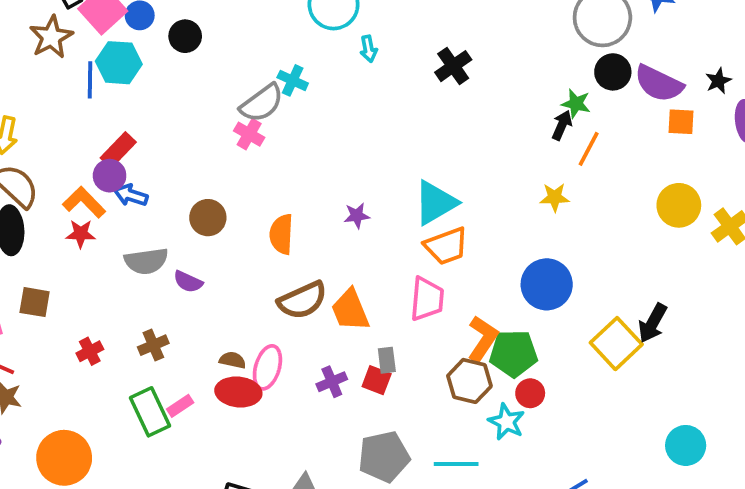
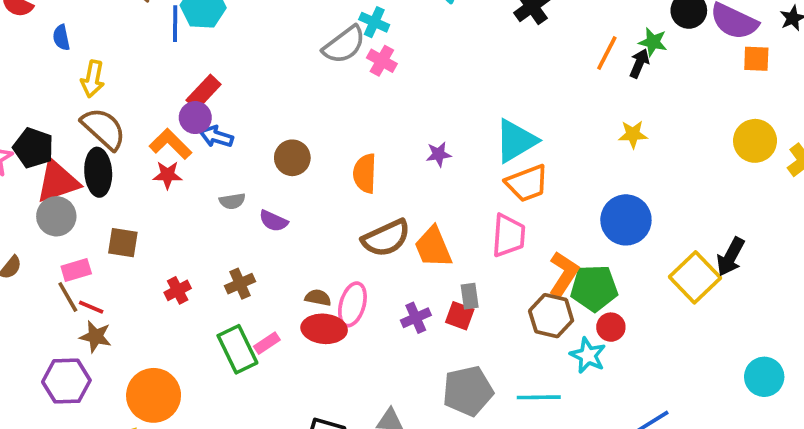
pink cross: (249, 134) -> (382, 61), moved
orange line: (589, 149) -> (607, 53), moved
gray semicircle: (146, 261) -> (232, 201), size x0.6

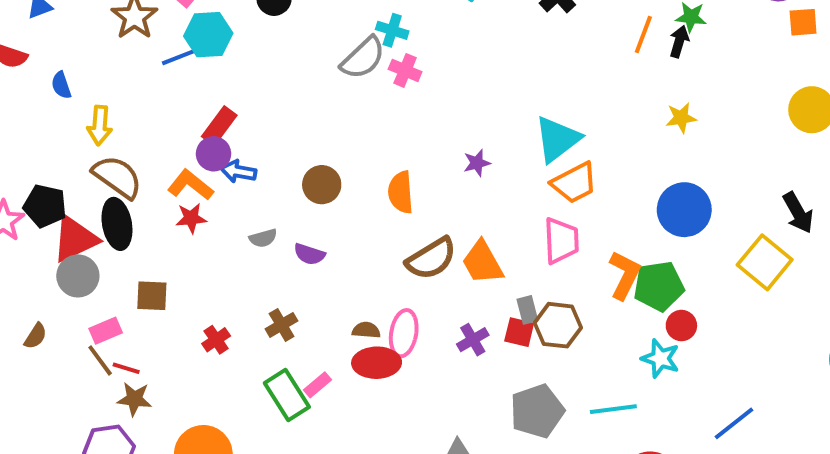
blue line: (175, 24) -> (181, 56), turned 75
black arrow: (730, 257) -> (798, 213), moved, turned -51
brown hexagon: (551, 316) -> (558, 325), moved

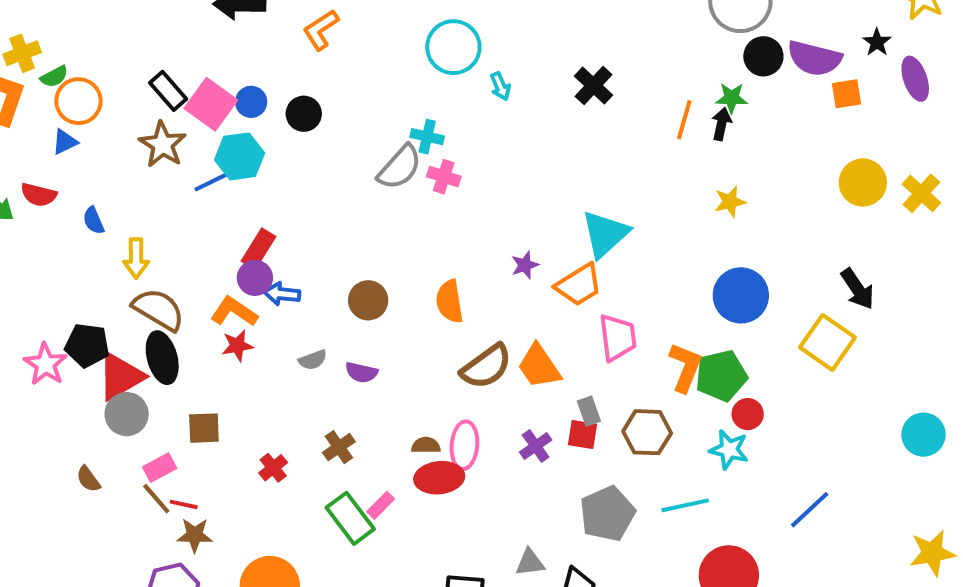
orange trapezoid: (574, 183) -> (579, 285), moved
brown hexagon: (558, 325) -> (647, 432), moved
brown semicircle: (35, 336) -> (88, 479), turned 116

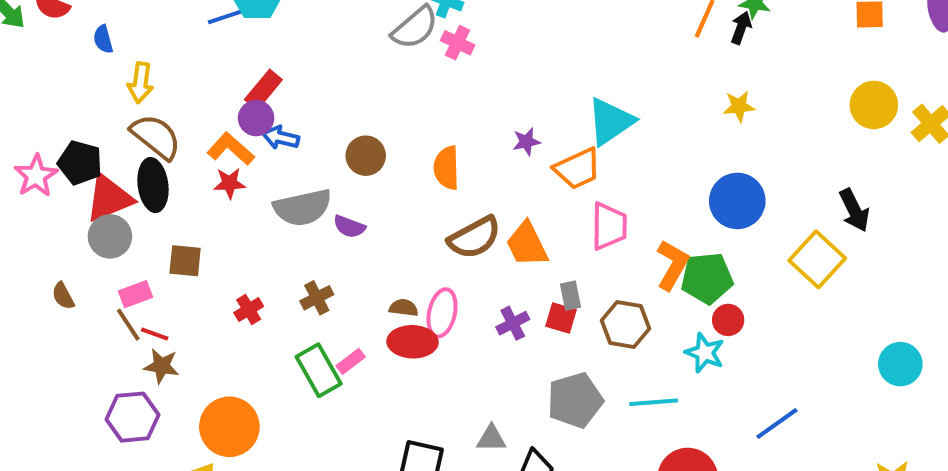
gray semicircle: (313, 360) -> (303, 208), size x2.0

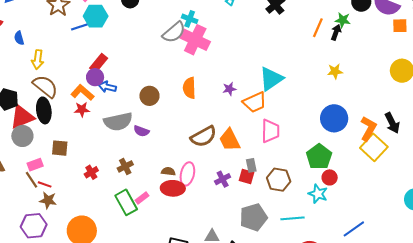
pink cross: (458, 43) -> (195, 40), size x1.8
orange semicircle: (447, 168) -> (189, 88), moved
orange L-shape: (672, 265) -> (368, 129), moved
green pentagon: (707, 278) -> (319, 157), turned -30

